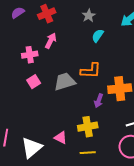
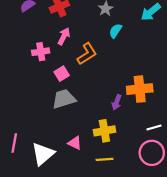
orange L-shape: (91, 71) -> (87, 54), moved, turned -35
pink square: (34, 82) -> (62, 74), moved
gray trapezoid: (65, 82) -> (64, 99), moved

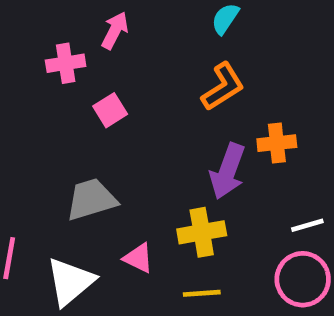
orange L-shape: (87, 54) -> (223, 87), moved
orange cross: (140, 89) -> (277, 143), size x0.7
gray trapezoid: (64, 99) -> (91, 199), moved
purple arrow: (117, 102) -> (228, 171), size x1.6

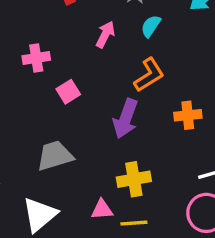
pink arrow: (115, 30) -> (105, 34), moved
purple arrow: (228, 171) -> (125, 119), moved
pink triangle: (138, 258) -> (102, 210), moved, turned -30

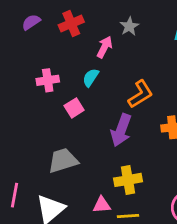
cyan semicircle: (151, 26) -> (91, 78), moved
pink arrow: (105, 34) -> (104, 47), moved

